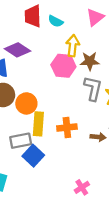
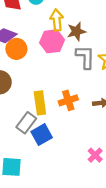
orange circle: (26, 103) -> (16, 49), moved
gray rectangle: (21, 141) -> (26, 123), turned -30
blue square: (33, 156) -> (42, 135), turned 30

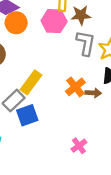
orange cross: (68, 100) -> (75, 87), moved, turned -30
yellow rectangle: (40, 103) -> (31, 82), turned 35

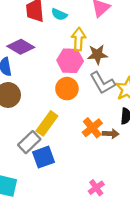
orange circle: (16, 23) -> (67, 89), moved
gray L-shape: (86, 43) -> (102, 83), turned 140

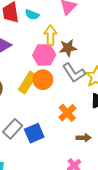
yellow rectangle: (47, 123) -> (27, 83), moved
brown arrow: (111, 134) -> (84, 138), moved
blue square: (43, 157) -> (34, 133), moved

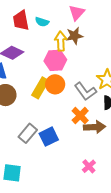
brown star: (68, 48) -> (74, 36), moved
gray L-shape: (74, 73) -> (85, 91), moved
brown arrow: (84, 138) -> (95, 127), moved, size x1.5

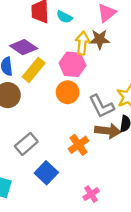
yellow rectangle: (40, 88) -> (34, 70), moved
orange cross: (80, 116) -> (79, 145), moved
brown arrow: (95, 127) -> (108, 131), moved
blue square: (49, 137) -> (46, 173), moved, turned -30

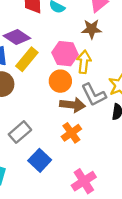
yellow arrow: (82, 43) -> (84, 62), moved
brown arrow: (108, 131) -> (73, 105), moved
pink cross: (91, 194) -> (84, 181), size x1.5

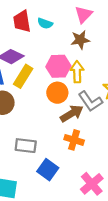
brown arrow: (73, 105) -> (72, 114), turned -30
gray rectangle: (20, 132) -> (26, 146), turned 55
orange cross: (71, 133) -> (74, 140), turned -30

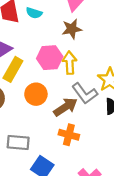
orange circle: (57, 93) -> (36, 94), moved

